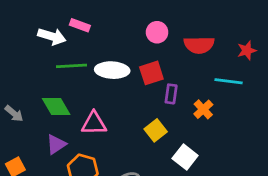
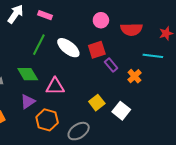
white arrow: (52, 36) -> (15, 14), moved, turned -72
green line: (71, 66) -> (39, 45), turned -60
white ellipse: (112, 70) -> (68, 48), turned 35
purple rectangle: (171, 94) -> (111, 65), turned -48
yellow square: (156, 130) -> (97, 103), moved

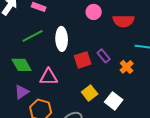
green line: (39, 45) -> (33, 36), turned 35
white ellipse: (68, 48) -> (62, 39), turned 50
red square: (97, 50) -> (83, 60), moved

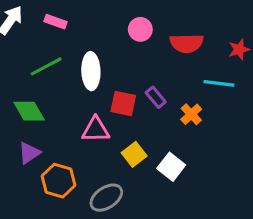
red square: (83, 60) -> (123, 103), turned 30
pink triangle: (49, 77) -> (96, 130), moved

